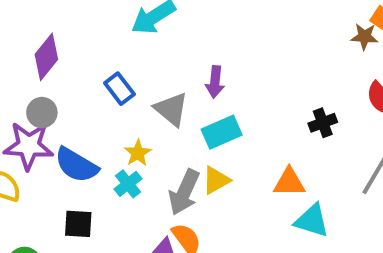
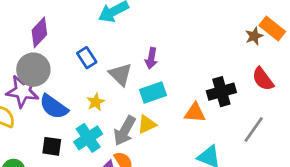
brown star: (364, 37) -> (254, 36), turned -30
gray circle: (42, 113) -> (33, 70), size x1.6
black cross: (323, 123) -> (221, 92), size x1.5
orange triangle: (289, 182) -> (195, 113), moved
cyan cross: (128, 184) -> (88, 138), moved, size x1.5

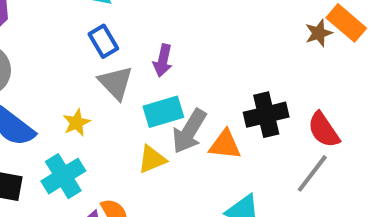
blue rectangle: (87, 58) -> (103, 41), moved
red semicircle: (263, 79) -> (324, 130), moved
gray arrow: (125, 131) -> (189, 131), moved

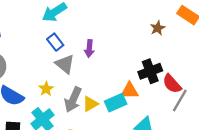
brown star: (319, 33) -> (158, 28), moved
cyan rectangle: (163, 112) -> (116, 103), moved
red semicircle: (324, 130) -> (172, 84), moved
gray arrow: (189, 131) -> (73, 100), moved

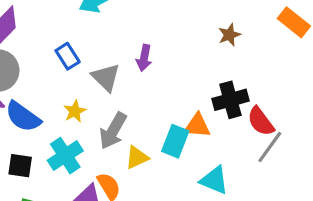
brown star: (158, 28) -> (229, 35), moved
blue rectangle: (55, 42) -> (68, 56), moved
cyan rectangle: (116, 103) -> (175, 141), turned -50
yellow triangle: (90, 104) -> (137, 157), moved

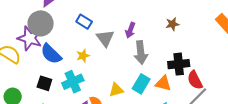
brown star: (229, 35) -> (172, 24), moved
blue rectangle: (68, 56) -> (84, 22), turned -35
orange triangle: (197, 126) -> (163, 83), moved
gray arrow: (113, 131) -> (141, 53), moved, turned -45

